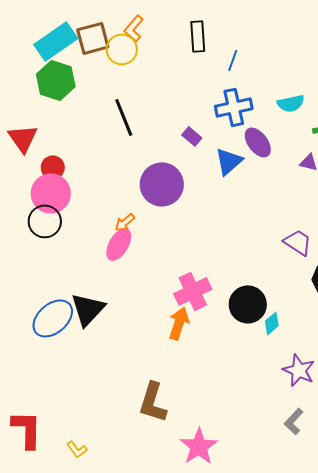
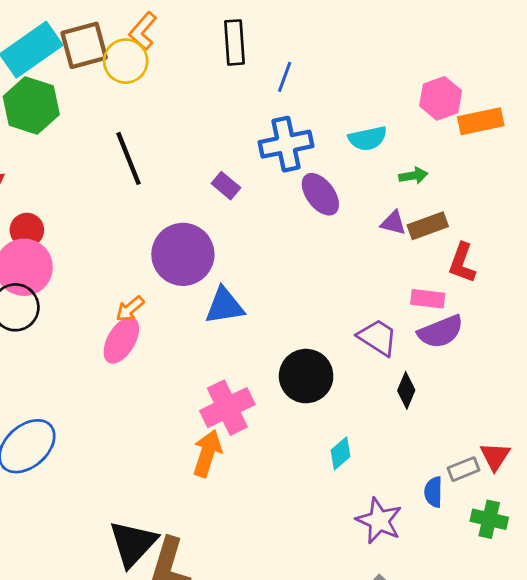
blue triangle: (229, 161) -> (224, 306), moved, turned 32
black circle: (248, 304) -> (306, 376), moved
black triangle: (88, 309) -> (133, 544), moved

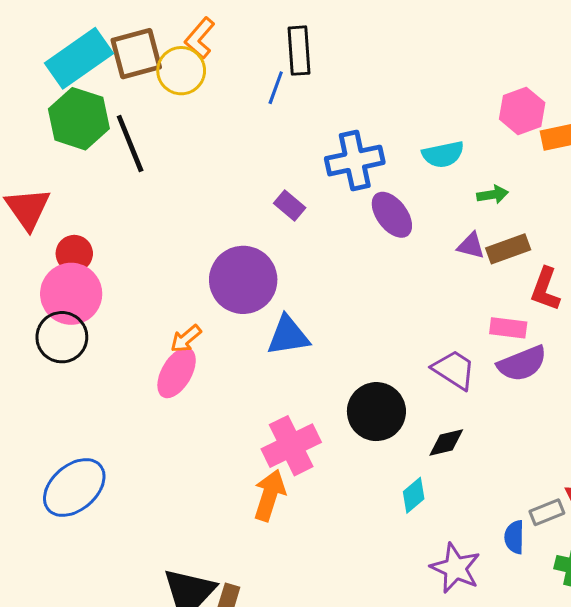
blue line: (285, 77) -> (276, 88), moved
black line: (129, 158) -> (130, 143), moved
black diamond: (406, 390) -> (446, 443), moved, turned 54

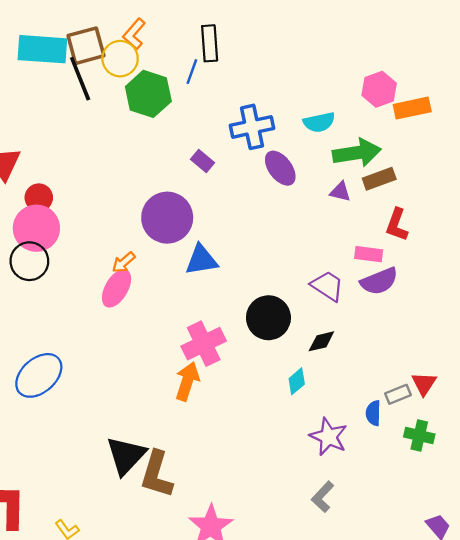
cyan rectangle: (79, 58) -> (42, 49), turned 39
green hexagon: (79, 119) -> (148, 94), moved
black line: (130, 143) -> (80, 79), moved
green arrow: (493, 195) -> (357, 153), size x2.0
brown rectangle: (508, 249) -> (379, 179), moved

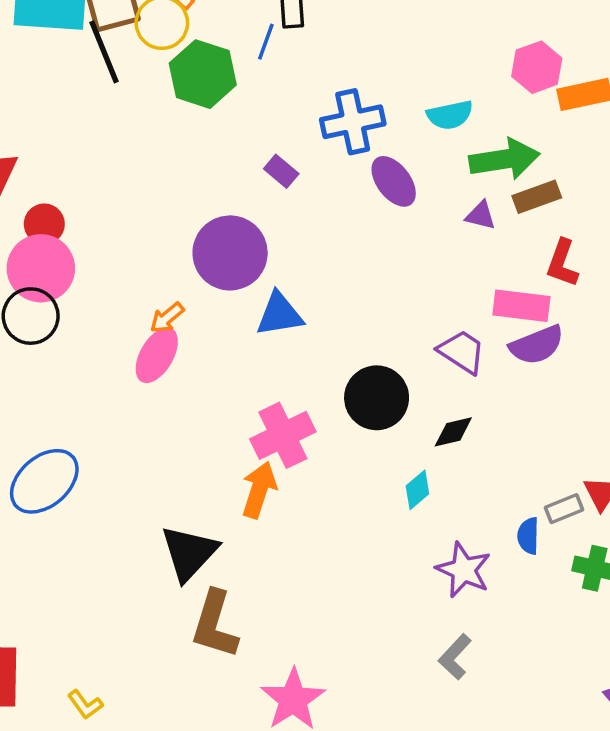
pink rectangle: (369, 254) -> (521, 306), size x1.4
black triangle: (126, 456) -> (189, 553), moved

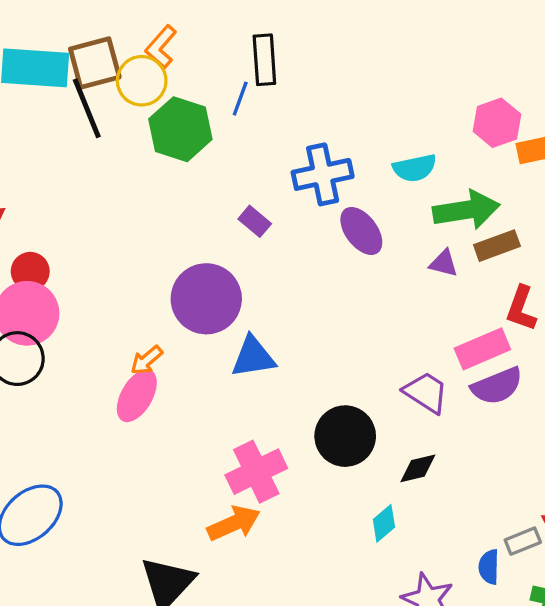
pink rectangle: (521, 306) -> (482, 349), turned -30
orange arrow: (259, 490) -> (234, 523), turned 48

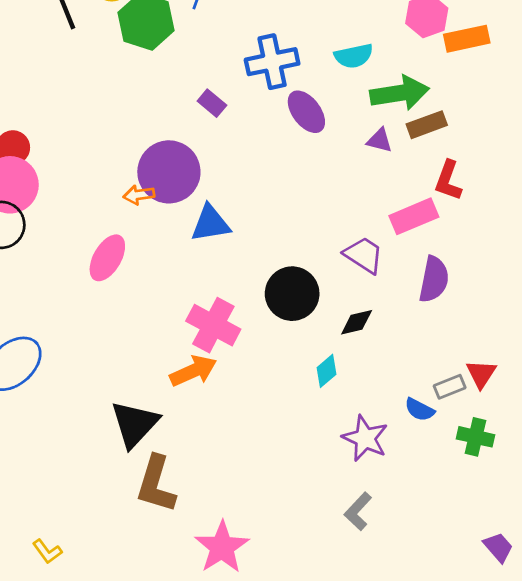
orange arrow: (147, 360) -> (139, 195), moved, turned 32
purple semicircle: (497, 386) -> (434, 279), moved, turned -57
pink cross: (256, 472) -> (213, 325), turned -36
blue semicircle: (489, 567) -> (420, 410), turned -64

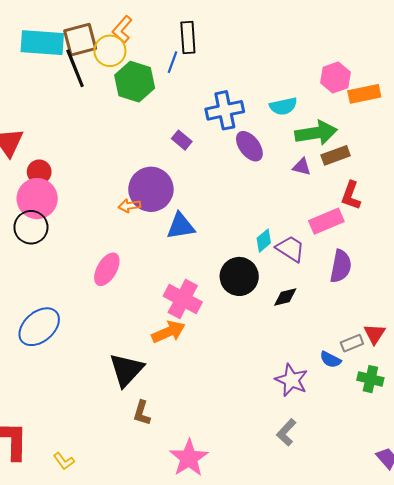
pink ellipse: (107, 258) -> (107, 269), moved
cyan diamond: (326, 371) -> (264, 241), moved
brown L-shape: (156, 484) -> (142, 413), size x0.6

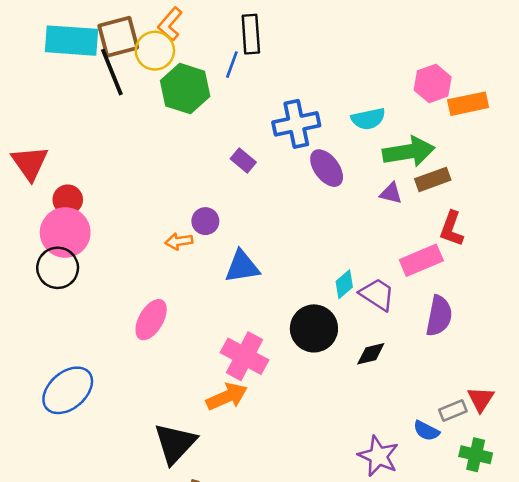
purple circle: (151, 189) -> (205, 221), size x0.5

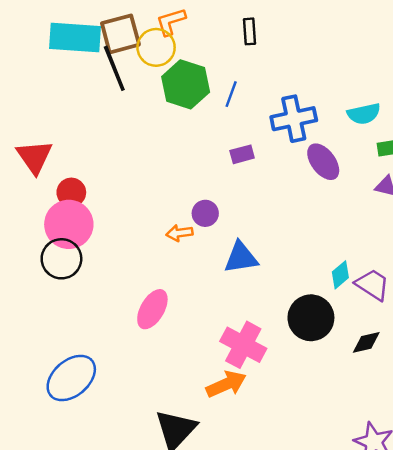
orange L-shape: (170, 24) -> (171, 22), turned 32
black rectangle: (251, 34) -> (249, 31), size x0.7
blue line: (232, 65) -> (231, 94), moved
purple rectangle: (243, 160) -> (242, 154), turned -55

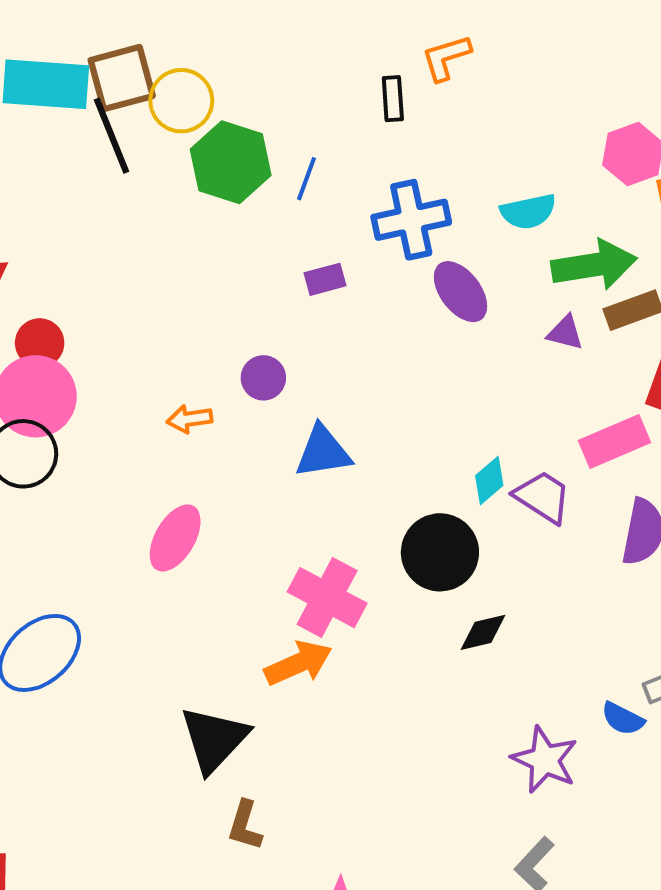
orange L-shape: (171, 22) -> (446, 58), moved
black rectangle: (249, 31) -> (393, 99), moved
orange arrow: (179, 233) -> (189, 419), moved
black diamond: (366, 342) -> (483, 632), moved

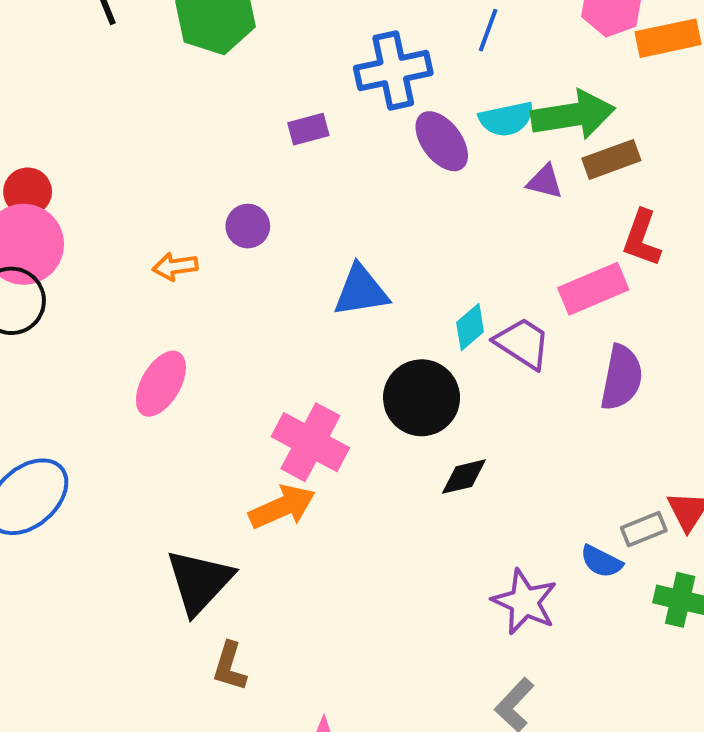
blue line: (307, 179) -> (488, 30), moved
cyan semicircle: (528, 212) -> (506, 119), moved
blue triangle: (323, 452) -> (361, 291), moved

